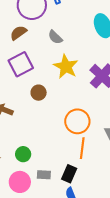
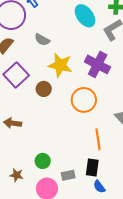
brown circle: (39, 93) -> (44, 89), moved
orange circle: (77, 121) -> (84, 100), moved

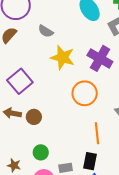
purple square: (16, 75) -> (20, 81), moved
brown circle: (44, 89) -> (34, 117), moved

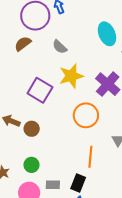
yellow star: (63, 57) -> (71, 76), turned 30
purple square: (20, 81) -> (40, 90), moved, turned -30

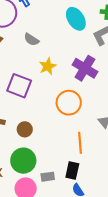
yellow star: (71, 76) -> (48, 66), size x0.7
brown circle: (32, 129) -> (25, 129), moved
green circle: (31, 165) -> (23, 161), size x1.6

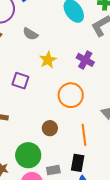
purple cross: (85, 68) -> (85, 60), size x0.7
purple square: (19, 86) -> (20, 81), size x0.7
brown circle: (25, 129) -> (50, 128), moved

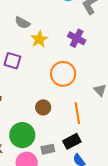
gray semicircle: (30, 34) -> (22, 23), moved
black rectangle: (78, 163) -> (72, 141), turned 54

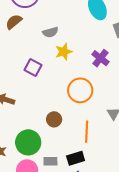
gray semicircle: (22, 23) -> (50, 32), turned -56

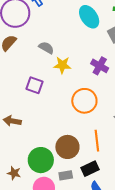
gray semicircle: (50, 32) -> (46, 48), turned -126
yellow star: (64, 52) -> (62, 65), turned 30
brown circle: (54, 119) -> (67, 147), moved, size x1.5

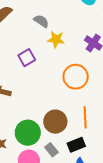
purple square: (34, 85) -> (27, 58), turned 36
gray rectangle: (66, 175) -> (51, 150), turned 56

